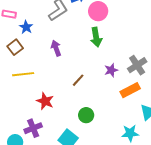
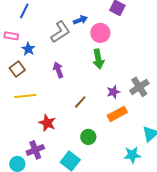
orange rectangle: (130, 90) -> (117, 114), moved

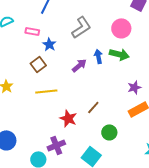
blue arrow: (80, 20) -> (98, 56), moved, turned -80
green arrow: (98, 59) -> (119, 54), turned -66
purple arrow: (58, 70) -> (79, 65), turned 70
brown line: (80, 102) -> (93, 107), moved

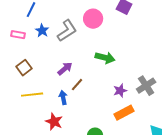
pink circle: (121, 28) -> (93, 19), moved
blue star: (49, 44) -> (42, 31), moved
blue arrow: (98, 56) -> (63, 98), moved
brown line: (93, 107) -> (77, 85), moved

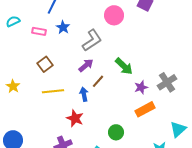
gray L-shape: (67, 31) -> (92, 40), moved
green arrow: (105, 58) -> (124, 66), moved, turned 30

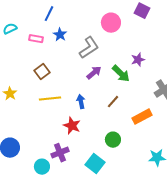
purple arrow: (86, 65) -> (94, 73), moved
brown line: (98, 81) -> (113, 102), moved
purple star: (141, 87) -> (138, 60), moved

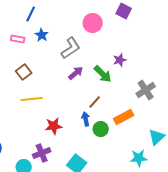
blue arrow: (81, 102) -> (86, 119), moved
red star: (72, 126) -> (54, 126), turned -30
green circle: (113, 140) -> (101, 129), moved

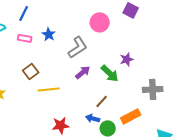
blue line: (31, 14) -> (24, 13), moved
gray cross: (146, 90) -> (153, 89), turned 30
yellow line: (32, 99) -> (49, 89), moved
blue arrow: (86, 119) -> (93, 118), turned -64

